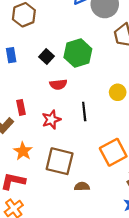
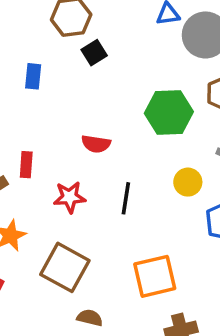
green hexagon: (78, 53) -> (169, 112), moved
black square: (47, 57) -> (94, 53), moved

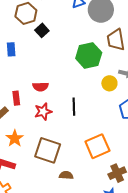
red semicircle: (96, 144) -> (41, 87), moved
yellow circle: (188, 182) -> (109, 83), moved

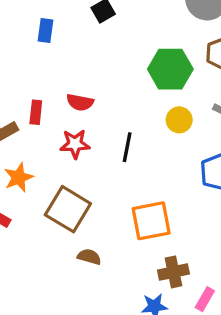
yellow circle: (109, 83) -> (179, 120), moved

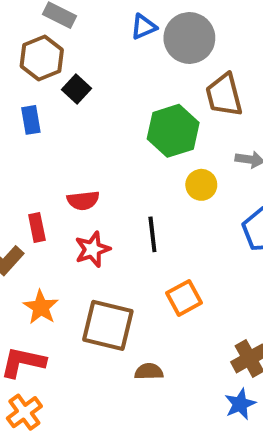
blue rectangle: (46, 30) -> (31, 120), moved
orange square: (151, 221) -> (184, 298), moved, size x0.7

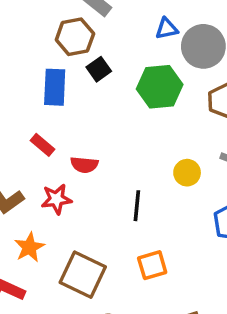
blue rectangle: (31, 120) -> (55, 87), size x1.5
green hexagon: (173, 131) -> (160, 87), moved
red rectangle: (37, 227) -> (43, 145), moved, turned -50
red star: (92, 249) -> (56, 199), moved

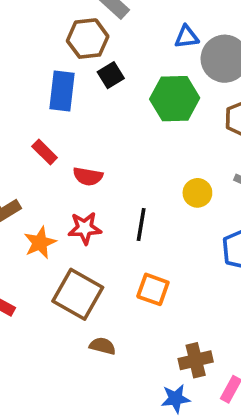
red star: (56, 199) -> (85, 228), moved
orange star: (29, 247) -> (40, 243), moved
orange square: (152, 265) -> (153, 289), turned 32

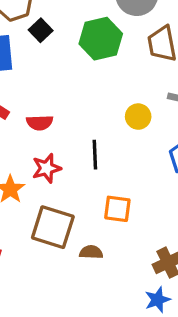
brown semicircle: (103, 346) -> (91, 252), moved

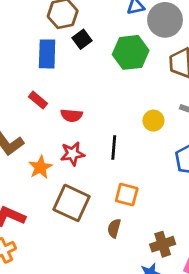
brown semicircle: (91, 252) -> (114, 228), moved, turned -84

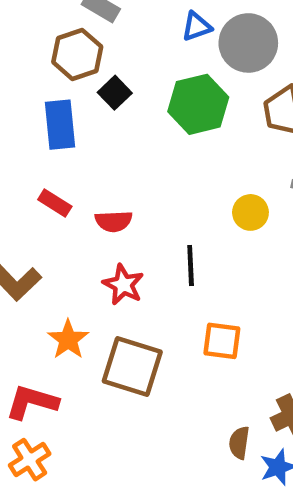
red star: (72, 154) -> (123, 285), turned -30
orange star: (40, 167) -> (68, 340), moved
brown semicircle: (114, 228) -> (239, 443), moved

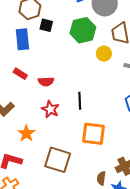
black square: (115, 93) -> (46, 25), turned -32
yellow circle: (250, 212) -> (104, 54), moved
orange square: (222, 341) -> (94, 134), size x1.4
brown square: (132, 366) -> (58, 160), moved

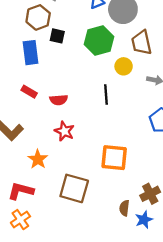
black line: (80, 101) -> (106, 95), moved

